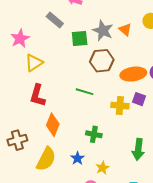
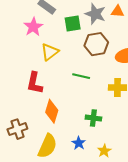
orange triangle: (125, 30) -> (118, 11), turned -32
pink star: (20, 39) -> (33, 27), moved
yellow triangle: (34, 63) -> (50, 52), moved

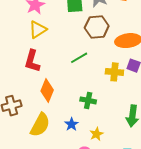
yellow triangle: (50, 52) -> (38, 30), moved
green line: (81, 76) -> (79, 58), turned -48

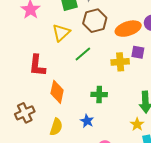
yellow triangle: (38, 30) -> (61, 33), moved
yellow semicircle: (40, 125) -> (56, 127), size x0.7
yellow star: (96, 134) -> (137, 124), moved

